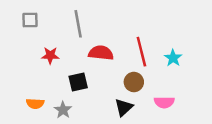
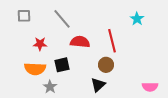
gray line: (78, 24) -> (62, 19), turned -30
cyan star: (173, 58) -> (137, 19), moved
pink semicircle: (164, 102) -> (150, 87), moved
orange semicircle: (35, 104) -> (35, 69), moved, size x1.5

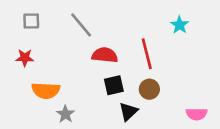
red star: (40, 44) -> (25, 58), moved
black square: (62, 65) -> (114, 85), moved
brown circle: (106, 65) -> (149, 89), moved

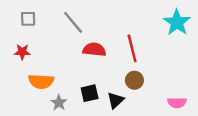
cyan star: (180, 25) -> (177, 22), moved, size x1.6
black square: (114, 85) -> (90, 93), moved

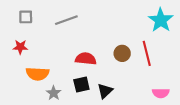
gray line: (73, 22) -> (66, 20), turned -70
red line: (132, 48) -> (147, 53), moved
red semicircle: (94, 50) -> (86, 59), moved
brown circle: (134, 80) -> (122, 53), moved

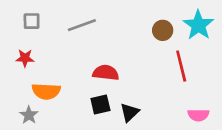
brown circle: (122, 53) -> (163, 30), moved
gray star: (54, 93) -> (29, 115), moved

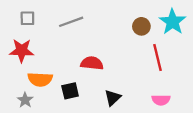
red star: (25, 58) -> (22, 51), size x1.5
black square: (100, 104) -> (70, 91), moved
pink semicircle: (198, 115) -> (161, 100), moved

